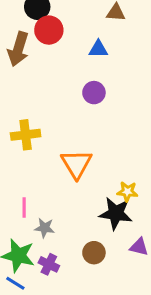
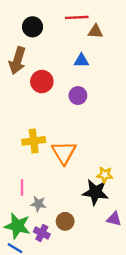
red circle: (49, 30) -> (42, 82), moved
yellow cross: (26, 135) -> (34, 141), moved
brown circle: (94, 253) -> (65, 221), moved

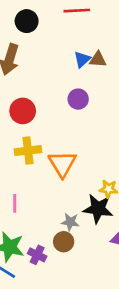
brown triangle: (95, 31) -> (98, 59), moved
blue triangle: (81, 61) -> (82, 59), turned -42
red circle: (42, 82) -> (23, 111), moved
gray star: (38, 204) -> (70, 222), moved

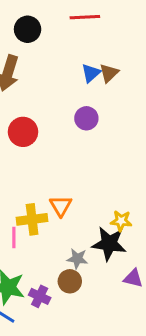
brown triangle: (98, 59) -> (109, 73), turned -48
yellow cross: (28, 151) -> (32, 219), moved
orange triangle: (62, 164) -> (61, 206), moved, size x0.7

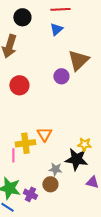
blue triangle: (91, 73) -> (56, 29), moved
brown triangle: (109, 73) -> (78, 60), moved, size x1.6

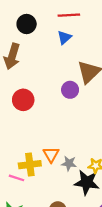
pink line: (13, 155) -> (16, 178), turned -72
gray star: (55, 169) -> (69, 163), moved

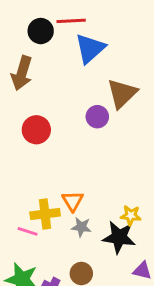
red line: (69, 15) -> (71, 21), moved
blue triangle: (64, 37) -> (90, 48), size x1.6
gray star: (69, 163) -> (81, 227), moved

